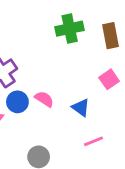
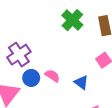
green cross: (70, 29) -> (72, 20), turned -35

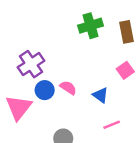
green cross: (72, 20) -> (91, 26), turned 30

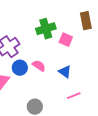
green cross: (91, 26) -> (46, 29), moved
pink square: (125, 70) -> (66, 40), moved, turned -32

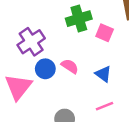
pink line: (74, 96) -> (105, 106), moved

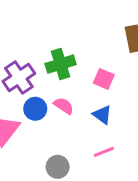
green cross: (79, 19) -> (61, 64), moved
pink square: (105, 33) -> (104, 79), moved

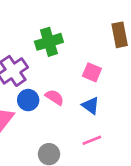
green cross: (61, 64) -> (49, 42), moved

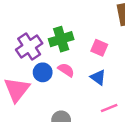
green cross: (49, 42) -> (61, 39), moved
pink line: (92, 140) -> (109, 108), moved

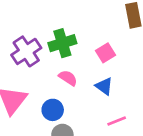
pink square: (99, 48) -> (106, 53), turned 35
blue circle: (43, 72) -> (53, 110), moved

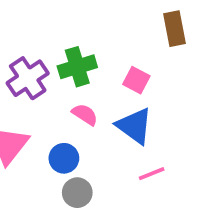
pink square: (106, 53) -> (136, 80), turned -30
blue triangle: (104, 86) -> (134, 126), size x1.5

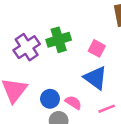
pink semicircle: (85, 114) -> (73, 102), moved

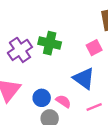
green cross: (59, 40) -> (50, 43), turned 30
pink square: (97, 48) -> (94, 48), moved, turned 35

